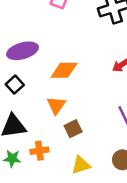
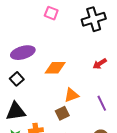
orange triangle: (56, 105) -> (71, 95), moved, turned 35

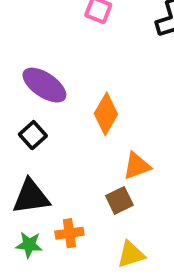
purple ellipse: (23, 53) -> (44, 85), turned 50
orange diamond: (55, 68) -> (106, 114), turned -60

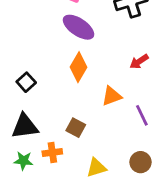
purple ellipse: (44, 85) -> (79, 27), moved
orange triangle: (137, 166) -> (112, 96), moved
brown square: (119, 200) -> (76, 128), moved, turned -36

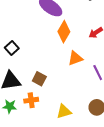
orange diamond: (79, 67) -> (64, 32), moved
brown square: (76, 128) -> (39, 79), moved

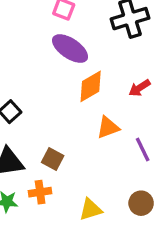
orange diamond: (64, 32) -> (91, 86), turned 30

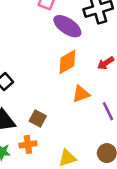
purple ellipse: (70, 49) -> (67, 26), moved

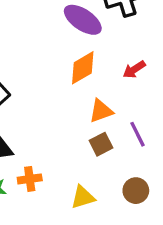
brown square: (38, 119) -> (101, 144), moved, turned 35

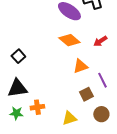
orange diamond: (83, 68) -> (69, 40), turned 70
brown square: (101, 144) -> (86, 94), moved

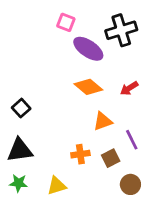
orange cross: (37, 107) -> (80, 154), moved
yellow triangle: (69, 118) -> (57, 186), moved

